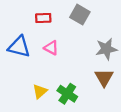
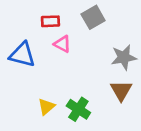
gray square: (80, 15) -> (93, 17), turned 30
pink triangle: (51, 48) -> (62, 44), moved

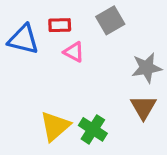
blue triangle: (22, 55) -> (23, 39), moved
yellow triangle: (46, 107) -> (55, 126), size x1.5

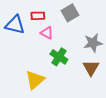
green cross: (93, 129) -> (59, 57), moved

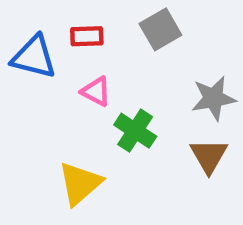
pink triangle: (47, 33) -> (96, 91), moved

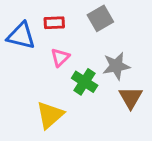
pink triangle: (96, 91) -> (60, 57), turned 48
gray star: (213, 98) -> (116, 66), moved

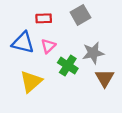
blue triangle: (21, 36) -> (23, 43), moved
yellow triangle: (50, 115) -> (31, 82), moved

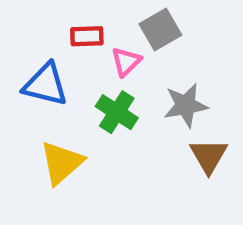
pink triangle: (48, 46) -> (126, 62), moved
green cross: (68, 66) -> (117, 112), moved

